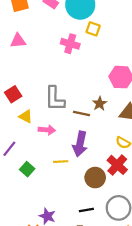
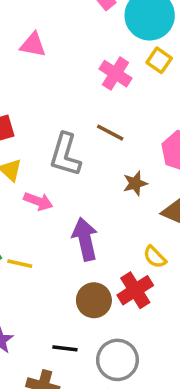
brown line: (81, 113) -> (110, 133), moved
purple arrow: (80, 144) -> (85, 239), turned 140
yellow line: (61, 162) -> (20, 264), moved

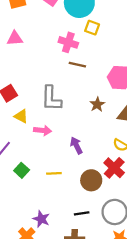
brown line: (110, 133) -> (77, 65), moved
purple arrow: (85, 239) -> (76, 145), size x0.7
yellow line: (20, 264) -> (54, 173), moved

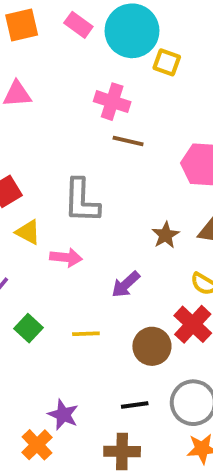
yellow square: (92, 28) -> (167, 62), moved
brown star: (97, 104) -> (166, 235), moved
purple arrow: (76, 145) -> (126, 284), turned -105

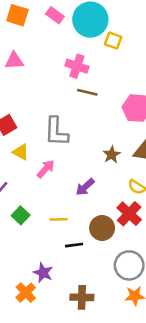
orange square: (22, 25) -> (17, 15), turned 30
pink arrow: (66, 257) -> (46, 169), turned -54
black line: (135, 405) -> (74, 245), moved

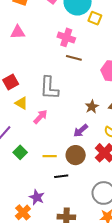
purple arrow: (85, 187) -> (81, 131), moved
brown circle: (102, 228) -> (76, 155), moved

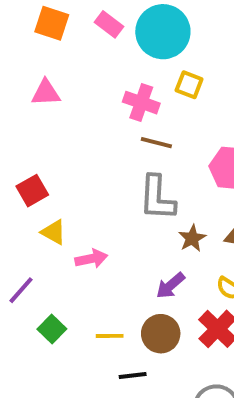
yellow square: (95, 18) -> (189, 85), moved
gray L-shape: (49, 88) -> (157, 198), moved
pink arrow: (40, 117) -> (91, 259), turned 35

